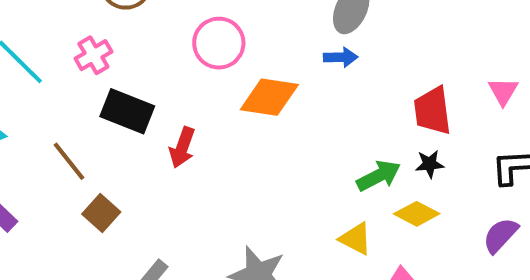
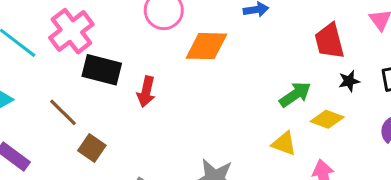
pink cross: (93, 55) -> (71, 31), size x1.6
black star: (430, 164) -> (349, 81), moved

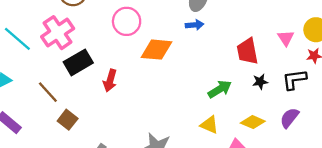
black rectangle: (102, 70) -> (78, 62), turned -48
yellow diamond: (327, 119) -> (253, 122), moved

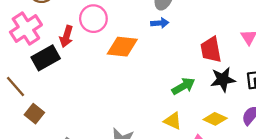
red arrow: (110, 81) -> (66, 36), moved
black star: (260, 82) -> (223, 79), size x1.6

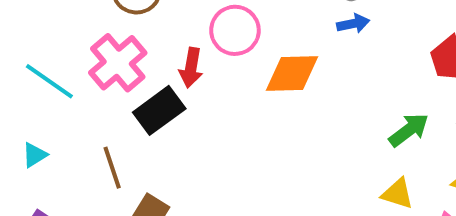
brown line: (16, 87) -> (112, 168), turned 30

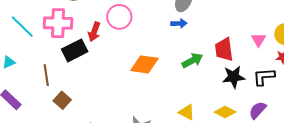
pink cross: (118, 63) -> (58, 23), turned 32
orange diamond: (292, 73) -> (144, 64), moved
green arrow: (409, 130) -> (192, 60), moved

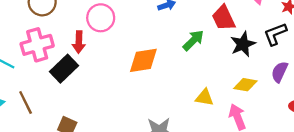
brown line: (46, 75) -> (26, 103), moved

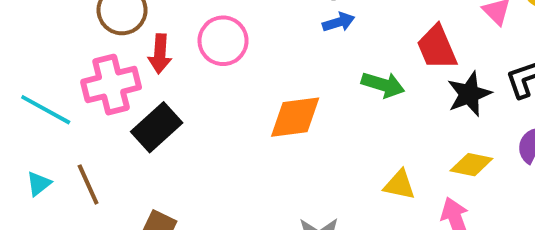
green arrow: (193, 40) -> (383, 85), turned 60
red arrow: (79, 42) -> (160, 54), moved

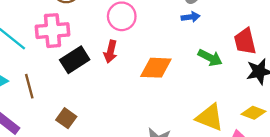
red arrow: (160, 54) -> (110, 52), moved
yellow triangle: (399, 185) -> (210, 117), size x1.5

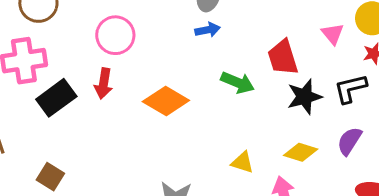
orange diamond: (156, 68) -> (166, 101), turned 32
yellow triangle: (210, 117) -> (242, 162), size x0.6

